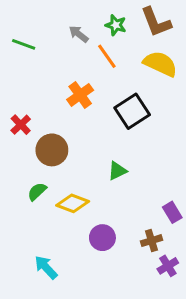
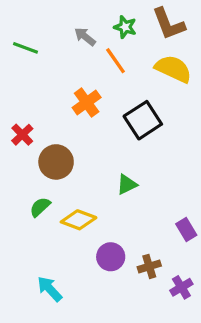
brown cross: (151, 241) -> (149, 266), moved

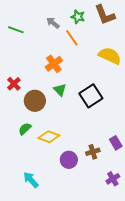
yellow semicircle: (173, 69) -> (110, 56), moved
black square: (143, 120) -> (91, 96), moved
green triangle: (127, 184) -> (60, 90), moved, turned -48
brown cross: (149, 266) -> (93, 152), moved

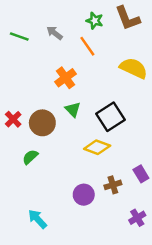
gray arrow: (53, 23) -> (55, 33), moved
red cross: (14, 84) -> (13, 119), moved
yellow diamond: (49, 137) -> (97, 147), moved

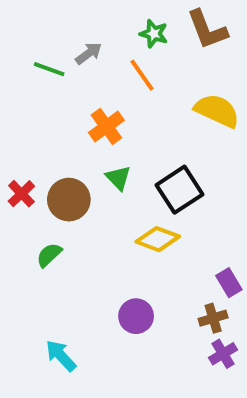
gray arrow: (55, 33) -> (89, 53), turned 105
green line: (19, 36) -> (49, 69), moved
brown cross: (113, 185) -> (213, 318), moved

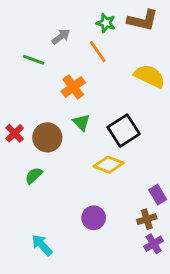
brown L-shape: (207, 30) -> (143, 20), turned -56
green line: (49, 69) -> (34, 60), moved

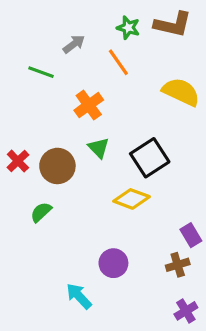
purple cross: (154, 244) -> (186, 311), moved
cyan arrow: (42, 245) -> (79, 296), moved

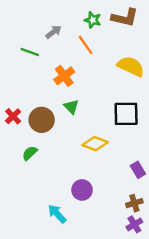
black square: (150, 158) -> (126, 114), moved, turned 32
brown cross: (178, 265) -> (134, 203), moved

